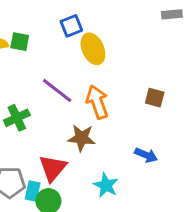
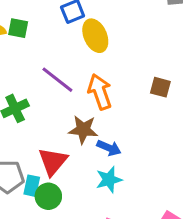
blue arrow: (146, 155) -> (109, 148), moved
cyan star: (106, 185) -> (109, 180), turned 30

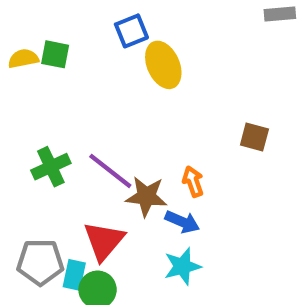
purple line: (57, 80) -> (110, 171), moved
orange arrow: (100, 92) -> (193, 182), moved, size x0.6

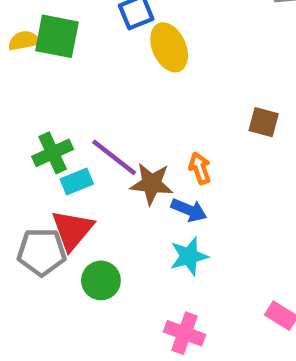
green square: (55, 54) -> (57, 36), size x1.5
red triangle: (104, 241) -> (72, 230), moved
cyan rectangle: (74, 275) -> (77, 181), moved, turned 56

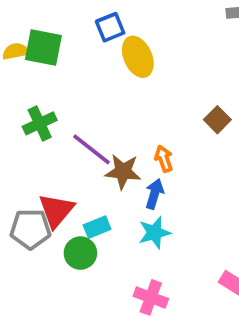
brown square: (264, 122) -> (217, 120), turned 30
green cross: (53, 153) -> (40, 123), moved
cyan rectangle: (77, 181) -> (97, 227), moved
blue arrow: (189, 210) -> (154, 194), turned -96

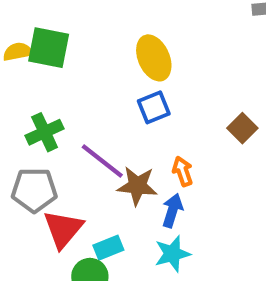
blue square: (110, 27) -> (154, 107), moved
gray pentagon: (30, 229) -> (34, 190), moved

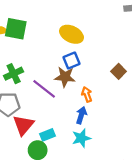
yellow ellipse: (154, 58) -> (71, 34), turned -40
brown star: (137, 186) -> (65, 77), moved

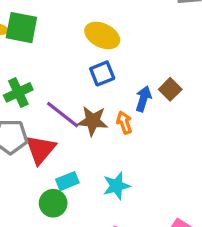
brown star: (65, 77) -> (93, 121), moved
blue arrow: (81, 115) -> (143, 99), moved
red triangle: (23, 125) -> (40, 149), moved

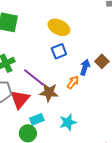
brown star: (93, 121) -> (49, 92), moved
orange arrow: (124, 123) -> (73, 82), turned 56

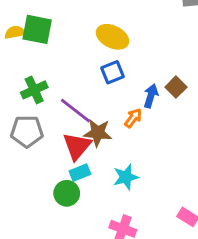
red triangle: (20, 99) -> (77, 146), moved

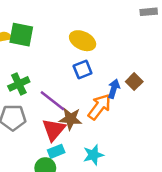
orange arrow: (133, 118) -> (99, 107), size x1.6

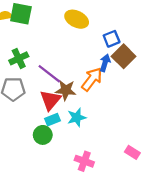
blue square: (83, 70) -> (112, 39), moved
brown square: (134, 82) -> (124, 56), size x1.5
cyan star: (93, 155) -> (77, 117), moved

